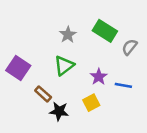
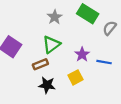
brown rectangle: (43, 94) -> (40, 64), moved, turned -64

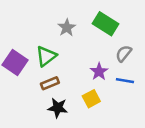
gray semicircle: (110, 28) -> (124, 53), moved
green triangle: (51, 44) -> (46, 56), moved

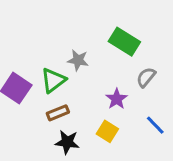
gray star: (67, 28) -> (78, 60), moved, turned -30
blue line: (125, 81) -> (155, 125), moved, turned 36
yellow square: (91, 99) -> (107, 131), turned -30

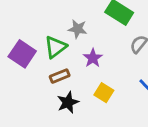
purple star: (117, 99) -> (93, 58), moved
black star: (67, 142) -> (68, 102), turned -30

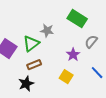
purple star: (93, 58) -> (73, 55), moved
black star: (68, 102) -> (26, 84), moved

